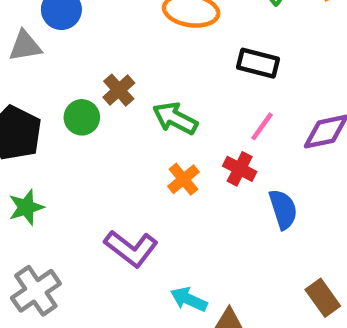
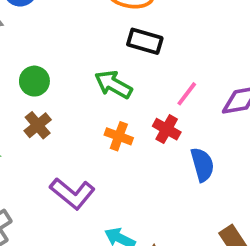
black rectangle: (258, 63) -> (145, 41), moved
brown cross: (119, 90) -> (38, 125), moved
orange cross: (183, 179) -> (119, 136), turned -32

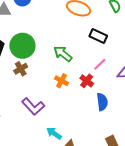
black rectangle: (145, 41) -> (98, 36), moved
green circle: (34, 81) -> (22, 46), size x1.6

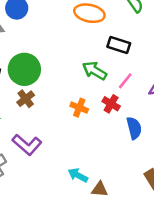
green arrow: (63, 54) -> (95, 71), moved
purple L-shape: (33, 107) -> (27, 145), moved

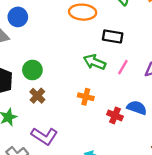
green circle: (24, 69) -> (32, 70), size x0.7
red cross: (111, 104) -> (115, 115), moved
blue semicircle: (134, 128) -> (137, 108), turned -48

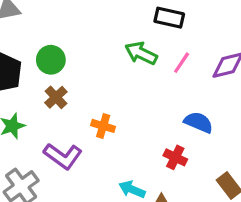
orange cross: (86, 97) -> (103, 126), moved
red cross: (115, 115) -> (175, 157), moved

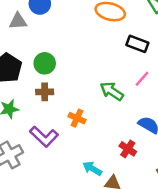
green arrow: (141, 53) -> (112, 91), moved
brown cross: (56, 97) -> (45, 92), turned 35

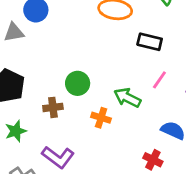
green circle: (45, 63) -> (78, 83), moved
orange cross: (77, 118) -> (101, 118), moved

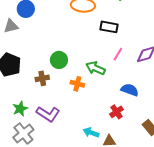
green star: (16, 131) -> (20, 109), moved
red cross: (153, 160) -> (117, 112), turned 32

